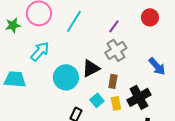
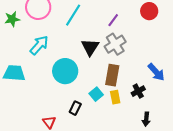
blue arrow: (157, 66) -> (156, 72), moved
black triangle: (91, 68) -> (90, 47), moved, turned -30
brown rectangle: (113, 81) -> (112, 75), size x1.5
black cross: (139, 97) -> (138, 91), size x0.6

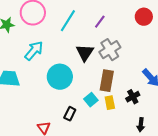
purple line: (113, 20) -> (100, 22), moved

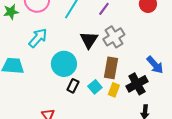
black cross: (133, 97) -> (137, 84), size x1.5
yellow rectangle: (110, 103) -> (114, 90), turned 32
black rectangle: (70, 114) -> (73, 86), moved

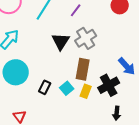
cyan circle: (64, 64) -> (16, 72), moved

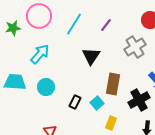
gray cross: (86, 38) -> (135, 47), moved
cyan circle: (16, 72) -> (46, 87), size x0.7
yellow rectangle: (86, 91) -> (111, 123), moved

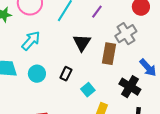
brown rectangle: (113, 84) -> (109, 54), moved
black cross: (139, 100) -> (130, 87), turned -30
black rectangle: (75, 102) -> (66, 74), moved

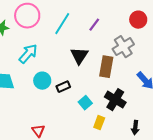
cyan circle: (37, 74) -> (42, 81), moved
black rectangle: (66, 74) -> (63, 87), turned 40
black cross: (130, 87) -> (115, 100), moved

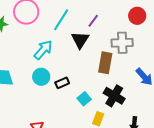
gray cross: (123, 47) -> (122, 43), turned 30
cyan arrow: (28, 54) -> (43, 50), moved
black triangle: (79, 56) -> (80, 40), moved

